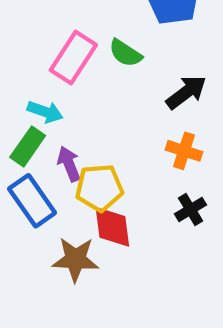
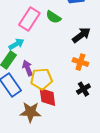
cyan arrow: (45, 112) -> (16, 44), turned -49

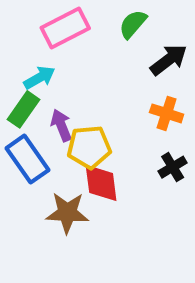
green semicircle: (53, 17) -> (133, 24), moved, turned 98
pink rectangle: (29, 19) -> (65, 28), turned 30

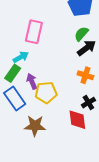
green semicircle: (133, 24) -> (81, 34), moved
pink rectangle: (65, 28) -> (34, 32), turned -50
red diamond: (101, 183) -> (77, 120), moved

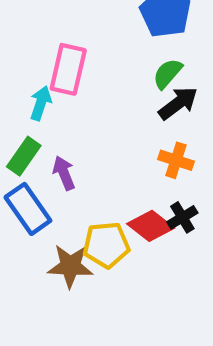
cyan arrow: (21, 57) -> (41, 103), moved, turned -42
yellow pentagon: (46, 92) -> (106, 245), moved
red diamond: (77, 120) -> (151, 226), moved, turned -45

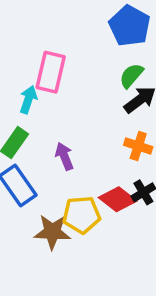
purple arrow: (64, 173) -> (64, 156), moved

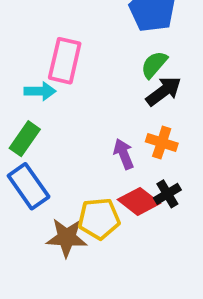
cyan arrow: (28, 100) -> (40, 91), turned 72
purple arrow: (64, 156) -> (124, 154), moved

